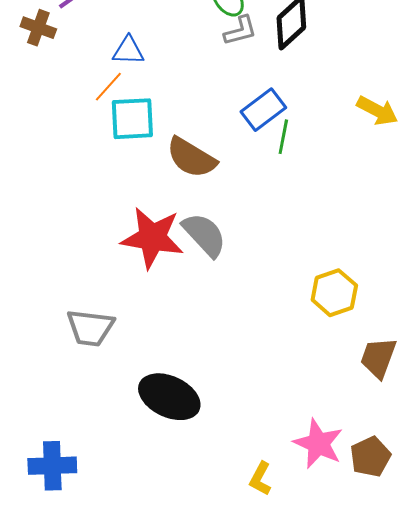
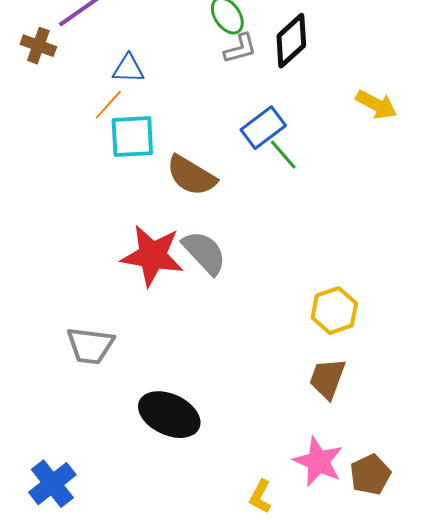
yellow arrow: (377, 111) -> (376, 105), moved
green line: (283, 137) -> (283, 155), turned -52
brown trapezoid: (378, 358) -> (327, 379), moved
blue cross: (52, 466) -> (52, 484), turned -36

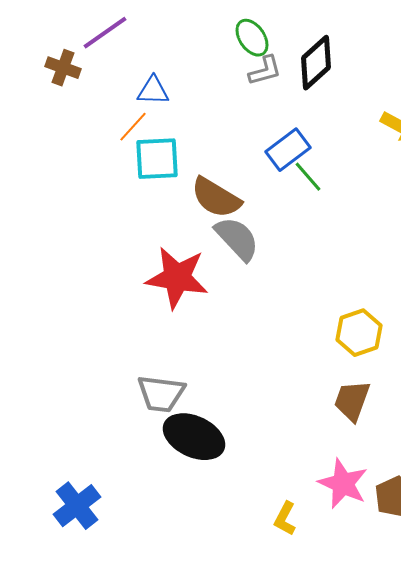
gray semicircle: (204, 253) -> (237, 239), moved
gray trapezoid: (90, 346) -> (161, 394), moved

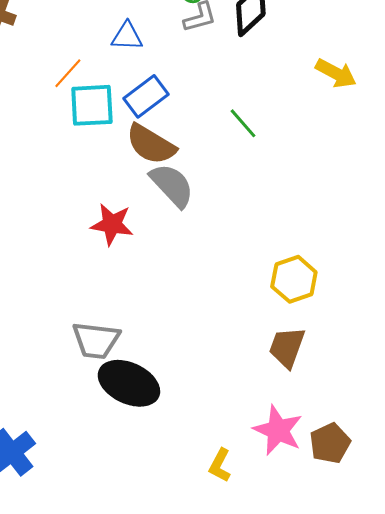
blue triangle: (153, 91) -> (127, 36), moved
blue rectangle: (288, 150) -> (146, 96), moved
red star: (177, 278) -> (112, 224), size x0.7

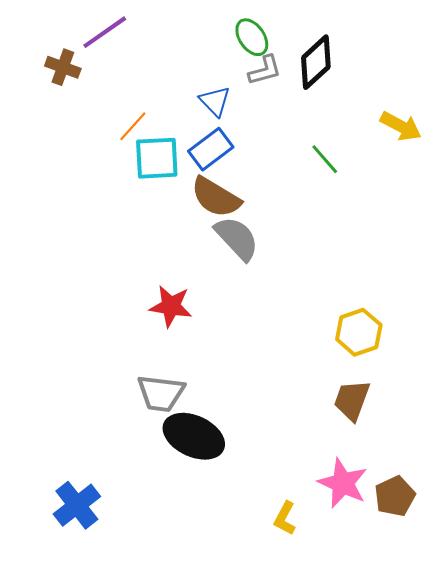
blue triangle: (127, 36) -> (215, 101), moved, turned 44
green line: (243, 123) -> (325, 159), moved
red star: (112, 224) -> (171, 306), moved

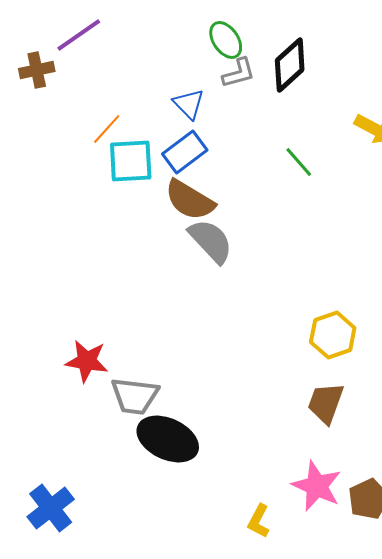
brown cross: (63, 67) -> (37, 70), turned -32
red star: (171, 306) -> (87, 361), moved

